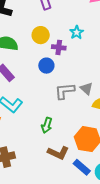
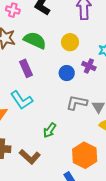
purple cross: (59, 47) -> (89, 66), moved
brown L-shape: (58, 153) -> (30, 157), moved

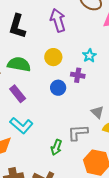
gray L-shape: (77, 103) -> (78, 133), moved

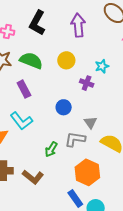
blue circle: (58, 88) -> (64, 107), moved
gray triangle: (97, 112) -> (90, 122), moved

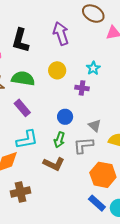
cyan L-shape: (21, 121) -> (27, 140), turned -50
green arrow: (51, 149) -> (59, 140), moved
brown L-shape: (33, 177) -> (54, 164), moved

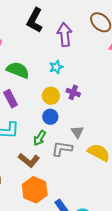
black L-shape: (20, 40) -> (35, 20), moved
cyan star: (93, 68) -> (56, 67), moved
yellow circle: (57, 70) -> (51, 96), moved
orange hexagon: (103, 175) -> (35, 190), moved

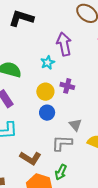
black L-shape: (35, 20) -> (21, 18), turned 85
purple arrow: (65, 35) -> (64, 44), moved
green arrow: (40, 138) -> (61, 172), moved

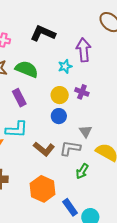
black L-shape: (21, 18) -> (43, 33), moved
brown L-shape: (30, 158) -> (44, 149), moved
green arrow: (61, 172) -> (82, 171), moved

